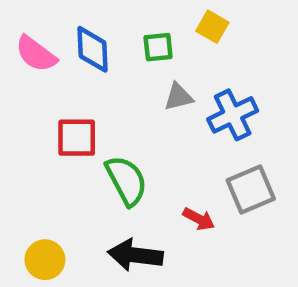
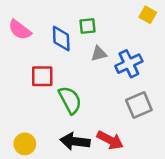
yellow square: (212, 27) -> (148, 15), moved
blue diamond: (92, 49) -> (61, 39), moved
red arrow: (199, 219) -> (110, 140), moved, size x1.5

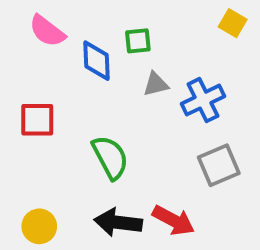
pink semicircle: (20, 30) -> (47, 31), moved
red square: (42, 76) -> (37, 120), moved

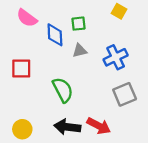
yellow square: (233, 23) -> (119, 11), moved
gray triangle: (156, 84) -> (80, 51), moved

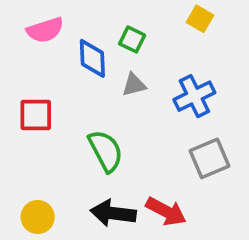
pink semicircle: (27, 18) -> (45, 30), turned -55
green square: (78, 24) -> (132, 39), turned 32

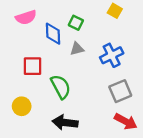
red square: (36, 115) -> (32, 66), moved
red arrow: (166, 211) -> (126, 121), moved
yellow circle: (38, 217) -> (22, 106), moved

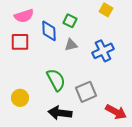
red square: (32, 66) -> (20, 42), moved
gray square: (120, 91) -> (86, 92), moved

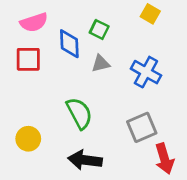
blue cross: (103, 51) -> (146, 72), turned -35
gray square: (86, 92) -> (142, 127), moved
red arrow: (116, 112) -> (164, 159), turned 45

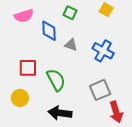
green square: (99, 30) -> (70, 13), moved
red square: (28, 59) -> (28, 68), moved
gray triangle: (101, 64) -> (71, 45), turned 32

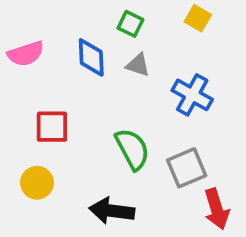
pink semicircle: (24, 16) -> (26, 54), moved
gray triangle: (71, 45) -> (138, 65), moved
green semicircle: (56, 80) -> (132, 149), moved

